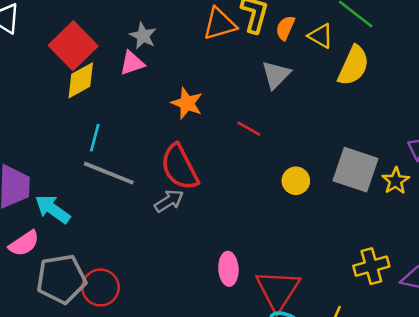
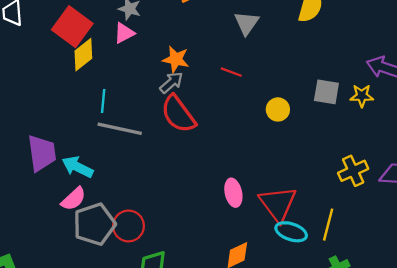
gray square: (355, 170) -> (326, 92), size x0.7
yellow star: (396, 181) -> (362, 96), turned -30
gray arrow: (169, 201) -> (171, 82), moved
pink semicircle: (24, 243) -> (73, 199), moved

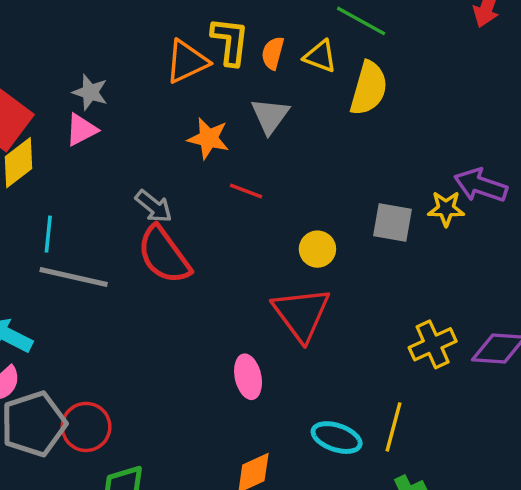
orange star: (176, 59) -> (208, 138), moved
gray arrow: (171, 82) -> (154, 206), turned 80
yellow star: (362, 96) -> (446, 209), moved
red triangle: (278, 204) -> (301, 314), moved

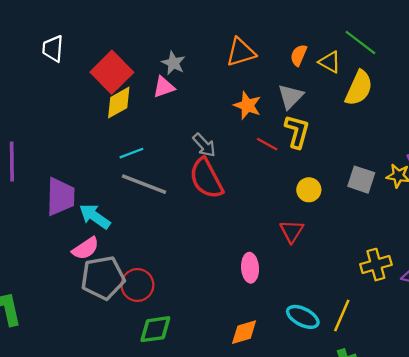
yellow L-shape: (230, 41) -> (297, 131), moved
cyan line: (48, 234) -> (131, 153), turned 55
red triangle: (301, 314) -> (292, 231), size x0.6

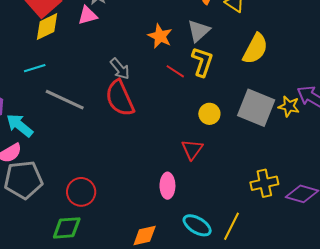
yellow semicircle: (359, 88) -> (255, 49), moved
cyan line: (131, 153) -> (35, 68), moved
gray square: (361, 180) -> (256, 108), size x1.5
pink ellipse: (250, 268) -> (167, 186), moved
red circle: (137, 285) -> (81, 192), moved

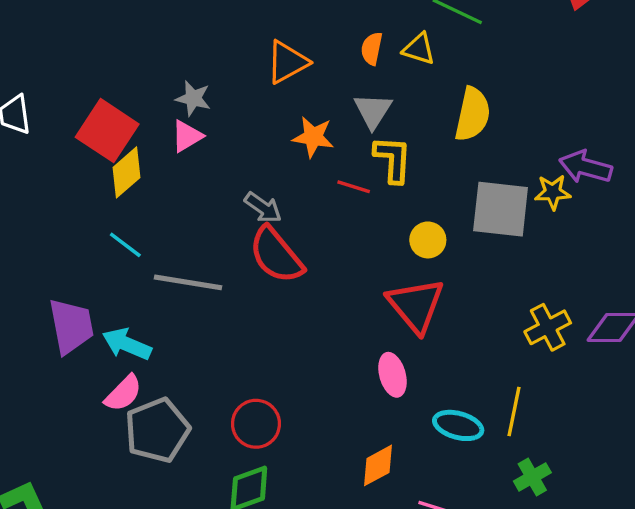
cyan line: (35, 68) -> (125, 245), turned 70
red triangle: (192, 149) -> (416, 305), size x1.6

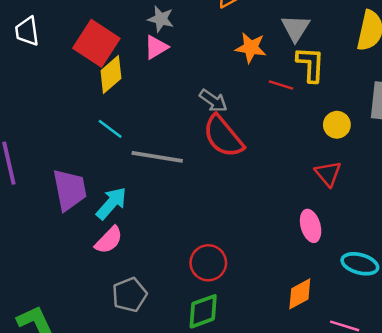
red triangle: (416, 305) -> (328, 174), size x0.6
cyan arrow: (127, 344) -> (111, 203), turned 108
gray pentagon: (157, 430) -> (129, 295), moved, size x0.7

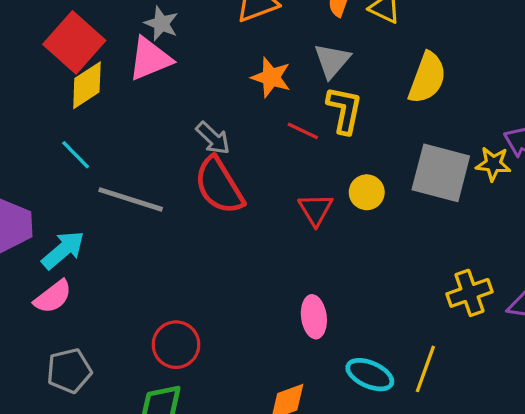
pink triangle: (156, 47) -> (150, 59), size x1.4
red triangle: (328, 174) -> (316, 209), moved

